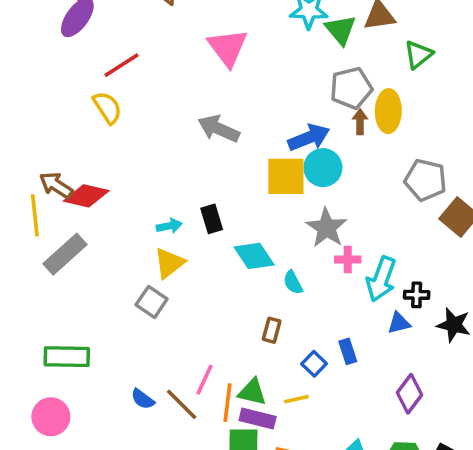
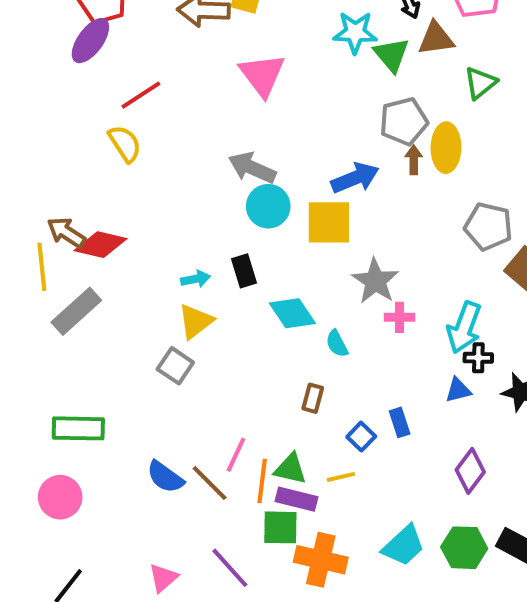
cyan circle: (323, 168) -> (268, 206), moved
cyan arrow: (381, 279) -> (464, 327), moved
blue semicircle: (143, 399) -> (165, 477), size x1.4

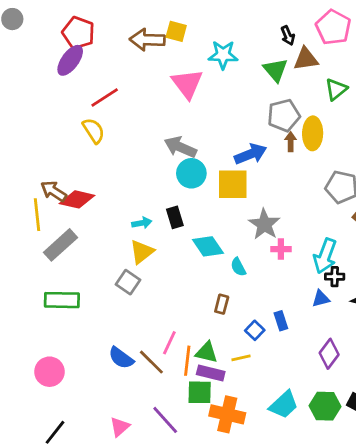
cyan star: (355, 32) -> (223, 55), moved
green rectangle: (78, 428) -> (62, 300), moved

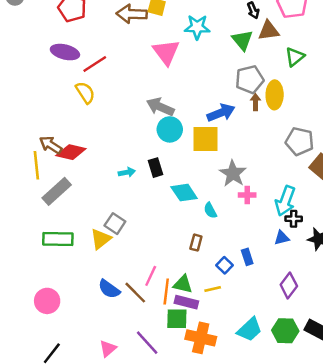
purple ellipse: (70, 60) -> (65, 52), moved, turned 68
yellow triangle: (142, 252) -> (101, 239), moved

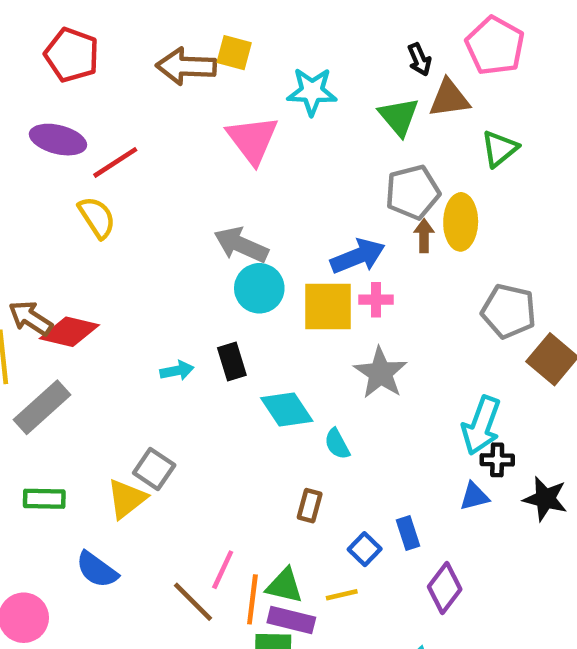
pink cross: (247, 195) -> (376, 300), moved
green rectangle: (58, 239) -> (44, 499), size x0.7
purple diamond: (289, 285) -> (445, 588), moved
blue semicircle: (109, 289) -> (97, 570), moved

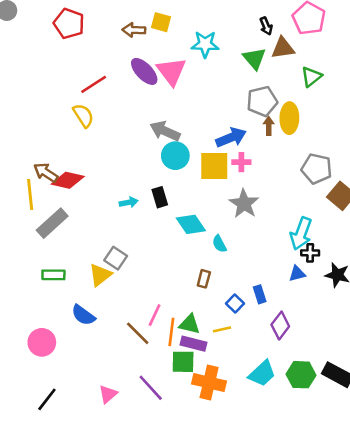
brown arrow: (186, 66) -> (134, 30), size x0.7
purple ellipse: (58, 140) -> (144, 71), moved, turned 32

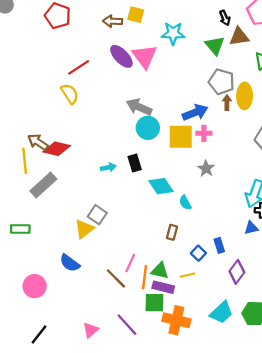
gray pentagon: (262, 101) -> (221, 82), turned 30
gray star: (244, 204) -> (206, 169), size x0.7
green rectangle: (53, 275) -> (20, 229), moved

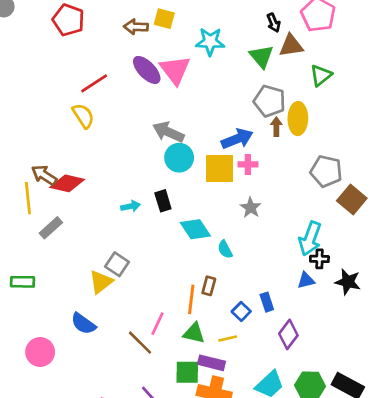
gray rectangle: (43, 185) -> (51, 228), size x0.7
orange line: (145, 277) -> (191, 299), moved
purple rectangle: (163, 287) -> (211, 363), moved

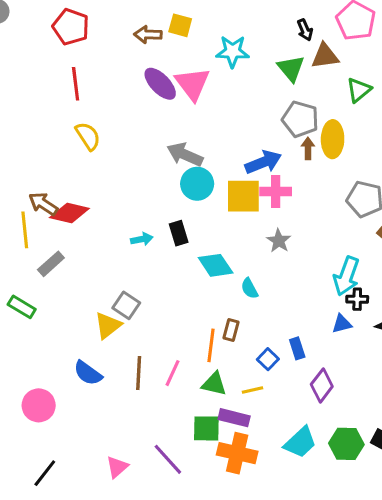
red line: (94, 83) -> (76, 84), moved, turned -64
pink cross: (248, 164) -> (276, 191), size x1.4
green rectangle: (23, 282) -> (22, 307), moved, turned 30
brown line: (140, 343) -> (139, 373), moved, turned 48

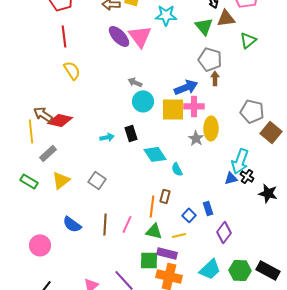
yellow ellipse: (333, 139) -> (211, 128), moved
gray arrow: (185, 155) -> (135, 82), size x0.6
black cross: (357, 299) -> (247, 176), turned 32
blue triangle: (342, 324) -> (231, 178), moved
yellow triangle: (108, 325) -> (61, 180), moved

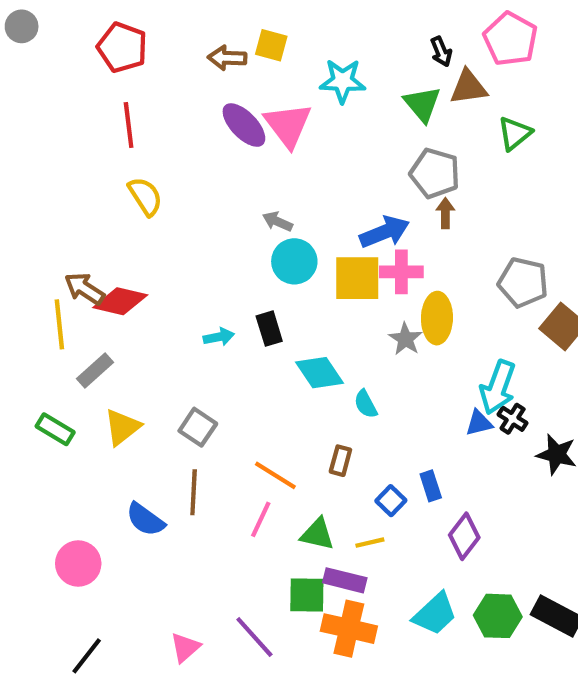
orange line: (152, 206) -> (275, 475), moved, turned -65
brown line: (105, 224) -> (194, 492), moved

